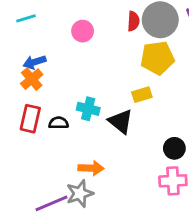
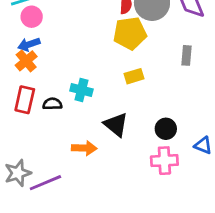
pink circle: (83, 31) -> (32, 17), moved
yellow pentagon: (157, 58) -> (130, 33), moved
black triangle: (121, 121) -> (116, 125), moved
gray star: (80, 194) -> (18, 173), moved

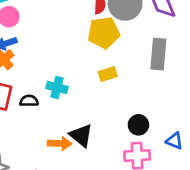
gray rectangle: (187, 55) -> (158, 54), size x1.6
black triangle: (116, 125) -> (81, 136), moved

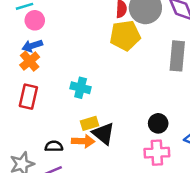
yellow rectangle: (108, 74) -> (89, 123), moved
black semicircle: (29, 101) -> (54, 146), moved

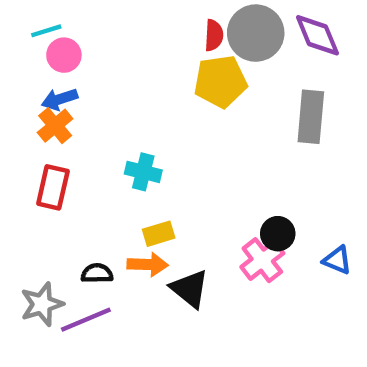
black triangle: (103, 134) -> (190, 289), moved
pink cross: (157, 153) -> (262, 260), moved, turned -35

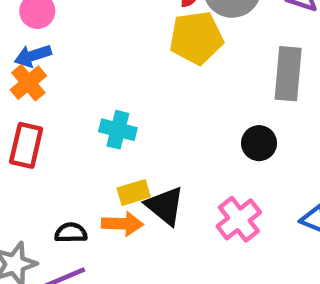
black circle: (278, 234) -> (259, 143), moved
black triangle: (190, 289) -> (165, 206), moved

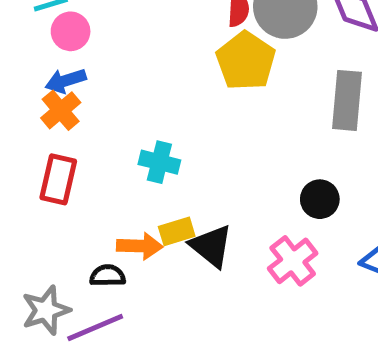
yellow pentagon: (196, 38) -> (246, 61), turned -30
black circle: (259, 143) -> (320, 199), moved
orange arrow: (122, 224) -> (140, 246), moved

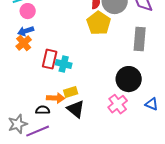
red rectangle: (58, 179) -> (50, 59), moved
black circle: (320, 199) -> (129, 79), size x1.6
black triangle: (211, 246) -> (76, 109), moved

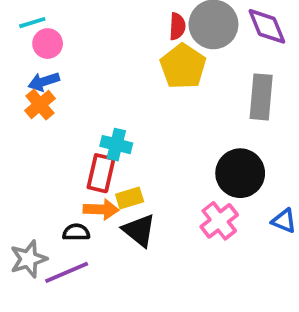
red rectangle: (50, 59) -> (101, 173), moved

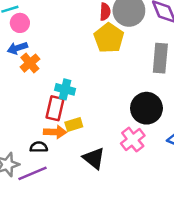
orange cross: (40, 105) -> (30, 63), moved
black triangle: (139, 230) -> (94, 158), moved

